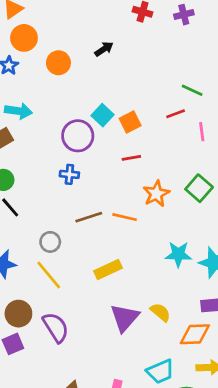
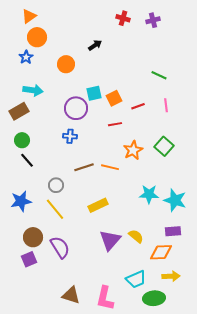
orange circle: (58, 63) -> (66, 64), moved
red line: (176, 114) -> (138, 106), moved
cyan square: (103, 115) -> (94, 93), turned 35

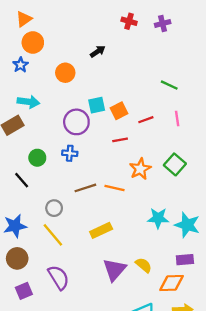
green circle: (22, 140) -> (37, 158), moved
brown circle: (33, 237) -> (17, 258), moved

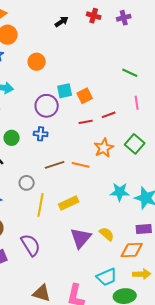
black arrow: (98, 51) -> (62, 22), moved
red line: (146, 120) -> (109, 115), moved
yellow line: (53, 235) -> (41, 205), moved, turned 50

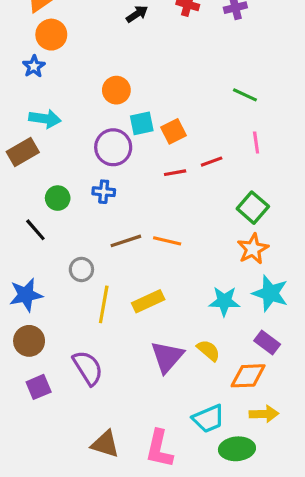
orange circle: (37, 62) -> (116, 90), moved
orange star: (104, 148) -> (253, 249), moved
cyan star: (120, 192) -> (224, 301), moved
purple rectangle: (144, 229) -> (267, 342), turned 42

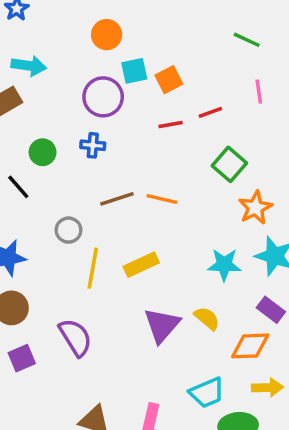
green square: (253, 208) -> (229, 164), moved

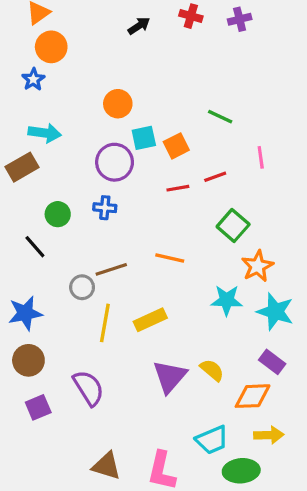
green line: (247, 40) -> (220, 117), moved
brown line: (117, 199) -> (111, 269), moved
cyan star: (224, 265) -> (227, 300), moved

